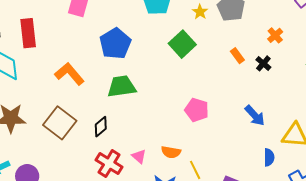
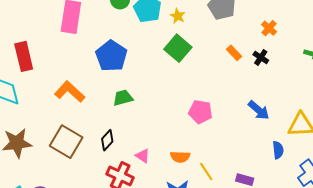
yellow star: (200, 12) -> (178, 16), moved
green trapezoid: (122, 86) -> (123, 98), size x0.7
pink triangle: (139, 156) -> (143, 156), moved

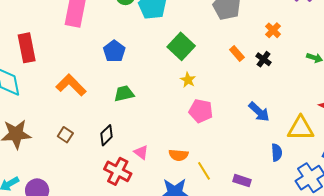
yellow star: (178, 16) -> (188, 80), moved
blue pentagon: (111, 56) -> (114, 51), size x0.7
brown square: (66, 142) -> (65, 135), size x0.5

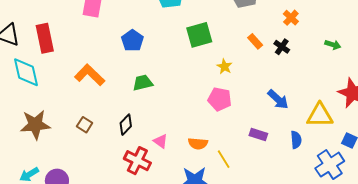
green square: (181, 46) -> (199, 35), turned 32
yellow star: (188, 80) -> (224, 67), moved
purple rectangle: (242, 181) -> (258, 134), moved

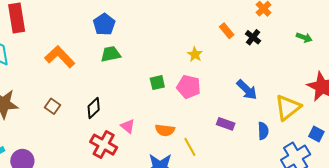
green square: (199, 35) -> (157, 83), moved, size x0.6
green trapezoid: (143, 83) -> (111, 54), moved
yellow triangle: (320, 115) -> (288, 108), turned -40

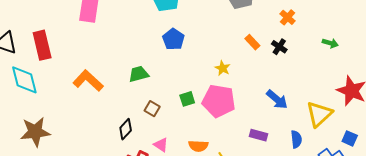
blue pentagon: (104, 24) -> (173, 39), moved
pink pentagon: (189, 87) -> (219, 101), size x1.4
brown square: (52, 106) -> (152, 109), moved

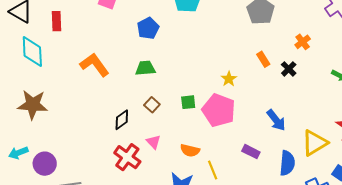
blue pentagon: (173, 39) -> (148, 28), moved
red rectangle: (42, 45) -> (56, 21), size x0.7
blue semicircle: (296, 139) -> (287, 163), size x1.4

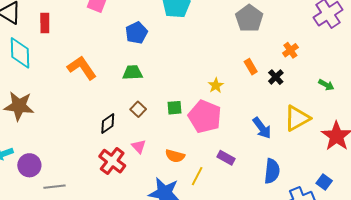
yellow triangle: (315, 143) -> (297, 118), moved
purple rectangle: (251, 152) -> (226, 158), moved
yellow line: (213, 170) -> (197, 176), turned 48

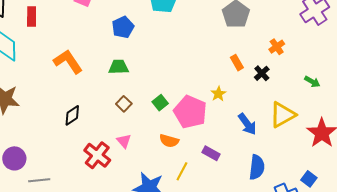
yellow star: (216, 85) -> (218, 94), moved
green square: (174, 108) -> (160, 103), turned -35
black diamond: (108, 123) -> (72, 115), moved
orange semicircle: (175, 156) -> (169, 141), moved

